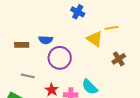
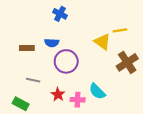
blue cross: (78, 12) -> (60, 14), moved
brown cross: (119, 59) -> (127, 62), size x1.5

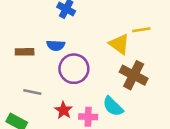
brown cross: (127, 62) -> (134, 75), moved, turned -30

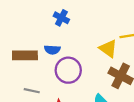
brown rectangle: (25, 52) -> (25, 55), size x1.5

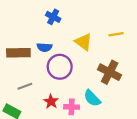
yellow triangle: (108, 49) -> (84, 42), moved
gray line: (32, 91) -> (25, 86), turned -32

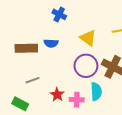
purple circle: (60, 67) -> (86, 66), moved
cyan semicircle: (92, 98) -> (96, 91), turned -138

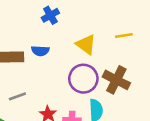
blue cross: (59, 14) -> (50, 15), turned 32

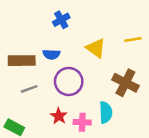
purple circle: (83, 79) -> (69, 81), moved
gray line: (17, 96) -> (29, 89), moved

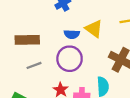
blue semicircle: (51, 54) -> (72, 34), moved

